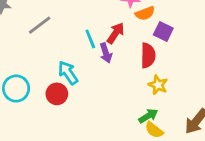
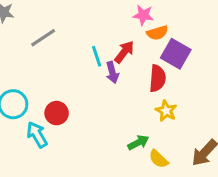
purple square: (163, 31) -> (176, 54), size x1.4
cyan arrow: (68, 73) -> (37, 135), moved
green arrow: (148, 116) -> (138, 142), moved

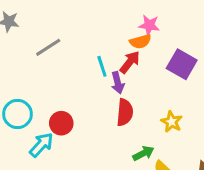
orange semicircle: (157, 33) -> (140, 41), moved
red semicircle: (158, 78) -> (125, 112), moved
cyan arrow: (37, 135) -> (41, 145), turned 72

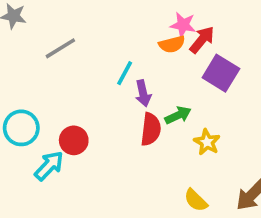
red arrow: (130, 62) -> (202, 40), moved
cyan line: (102, 66) -> (125, 73), turned 45
green arrow: (143, 153) -> (178, 115), moved

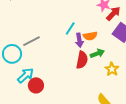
orange semicircle: (172, 44) -> (90, 36), moved
gray line: (60, 48) -> (31, 41), moved
red circle: (74, 140) -> (36, 85), moved

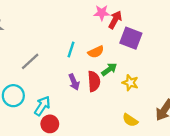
purple arrow: (79, 40) -> (74, 82), moved
gray line: (31, 41) -> (30, 61), moved
cyan arrow: (26, 76) -> (42, 106), moved

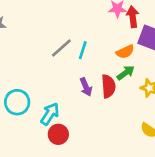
red arrow: (115, 20) -> (133, 17), turned -36
orange semicircle: (96, 52) -> (125, 52), moved
gray line: (30, 61) -> (61, 48), moved

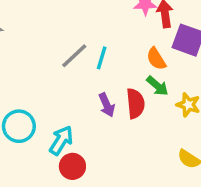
orange semicircle: (125, 52) -> (156, 59), turned 84
green arrow: (126, 73) -> (157, 86), turned 78

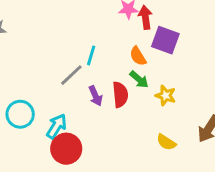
gray line: (74, 56) -> (71, 75), moved
red circle: (72, 166) -> (66, 149), size x1.4

